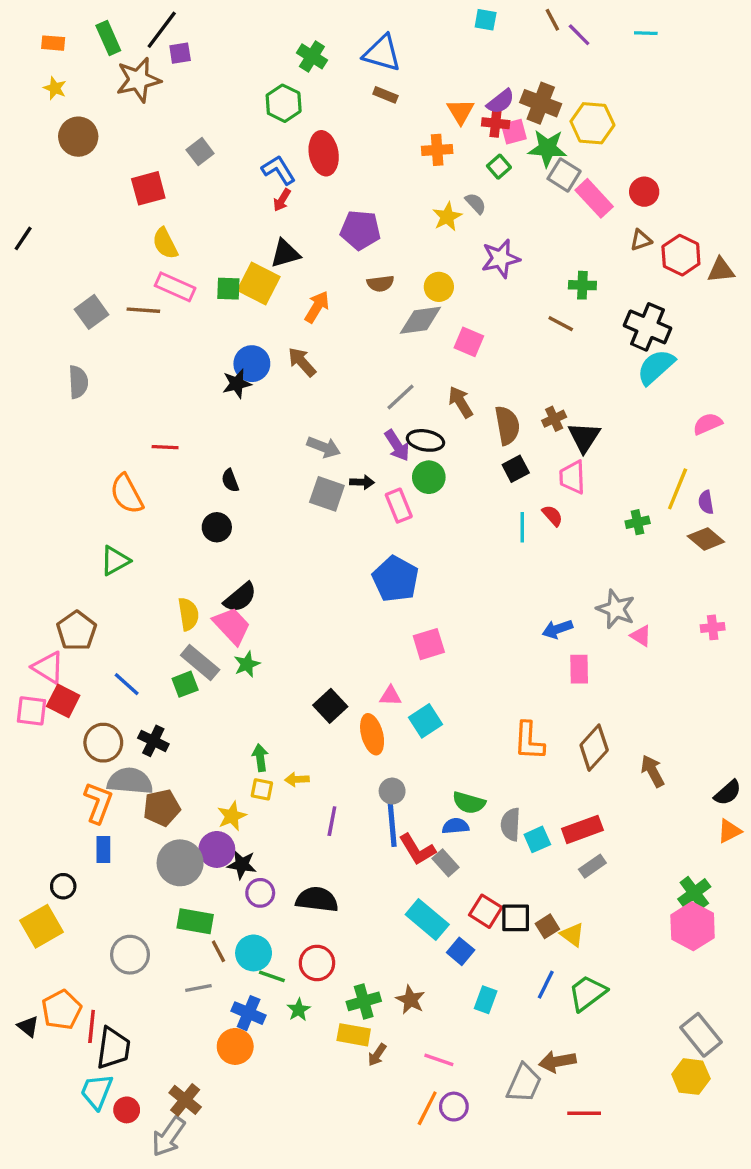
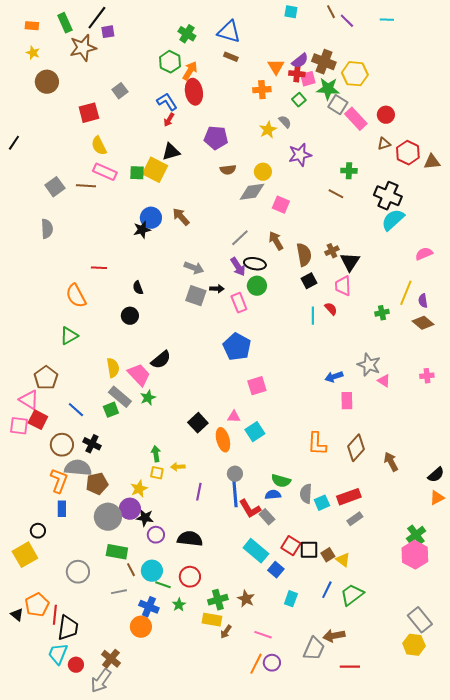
orange arrow: (317, 307) -> (190, 71), moved
black semicircle: (240, 597) -> (161, 360), moved

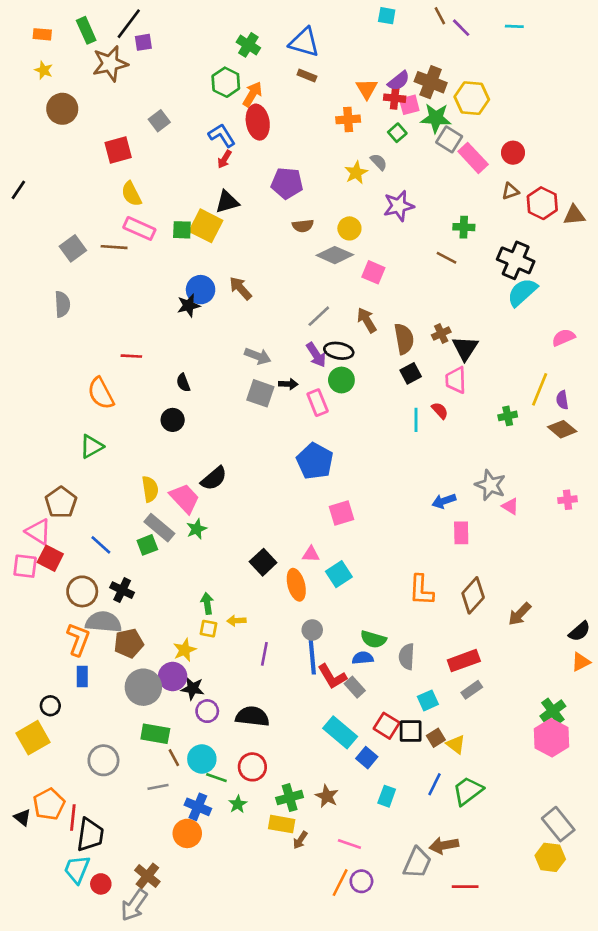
gray diamond: (252, 192) -> (335, 255), turned 32
brown arrow: (391, 462) -> (520, 614), turned -108
cyan square: (322, 503) -> (428, 700), moved

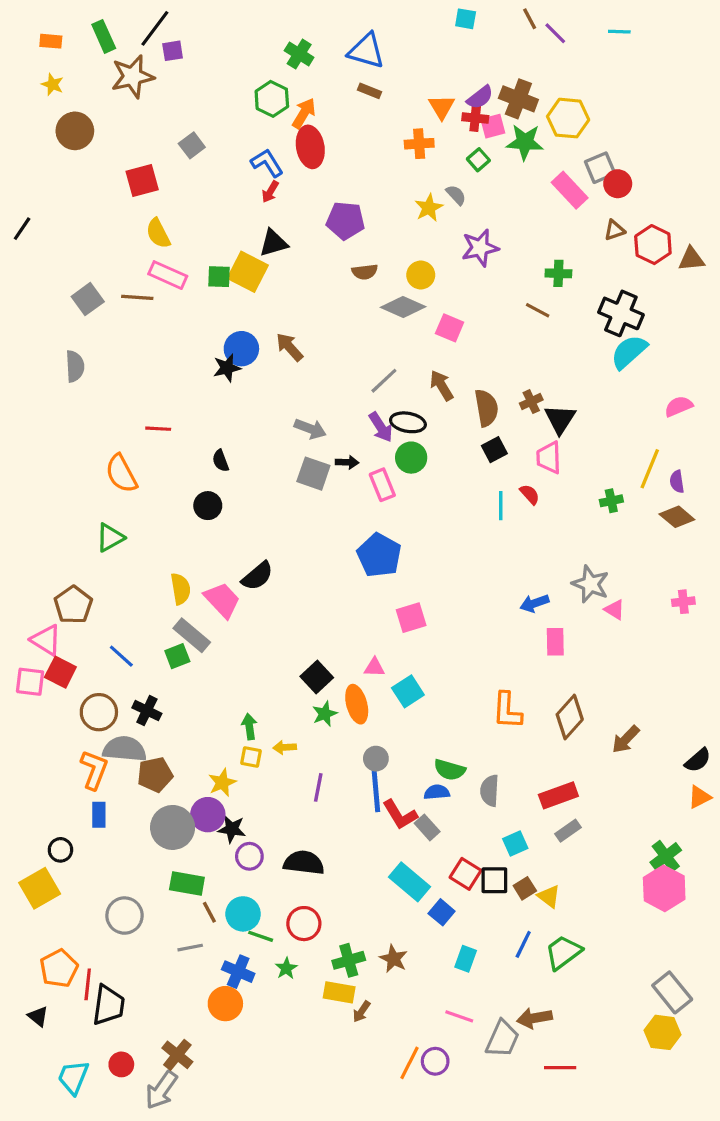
gray square: (449, 139) -> (600, 168), moved, turned 35
green star: (197, 529) -> (325, 714), moved
black triangle: (22, 817) -> (38, 1016), moved
pink line: (349, 844) -> (459, 1016), moved
cyan trapezoid: (77, 869) -> (73, 1077), moved

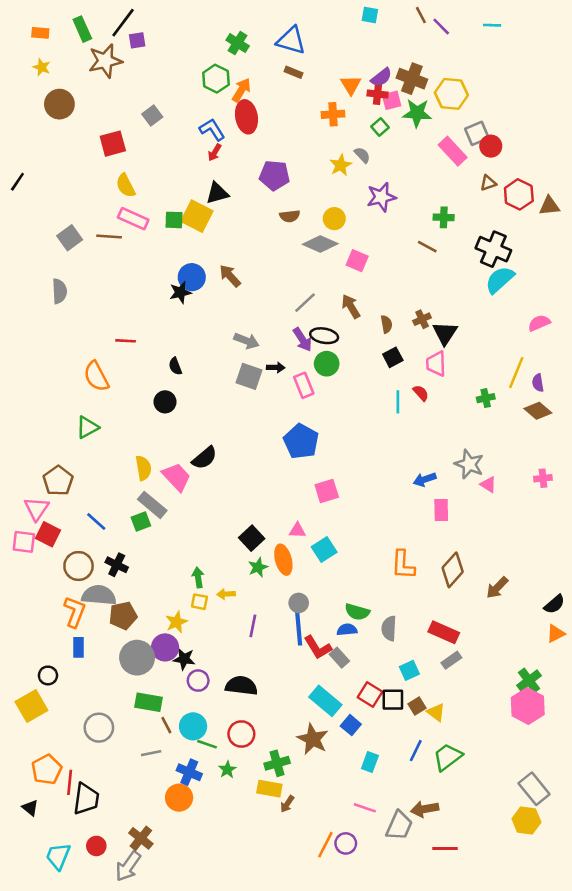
brown semicircle: (486, 408) -> (386, 324), size x0.6
pink triangle: (46, 640) -> (37, 509), turned 32
red rectangle: (558, 795) -> (444, 632), turned 44
brown star: (394, 959) -> (313, 739), moved, size x1.4

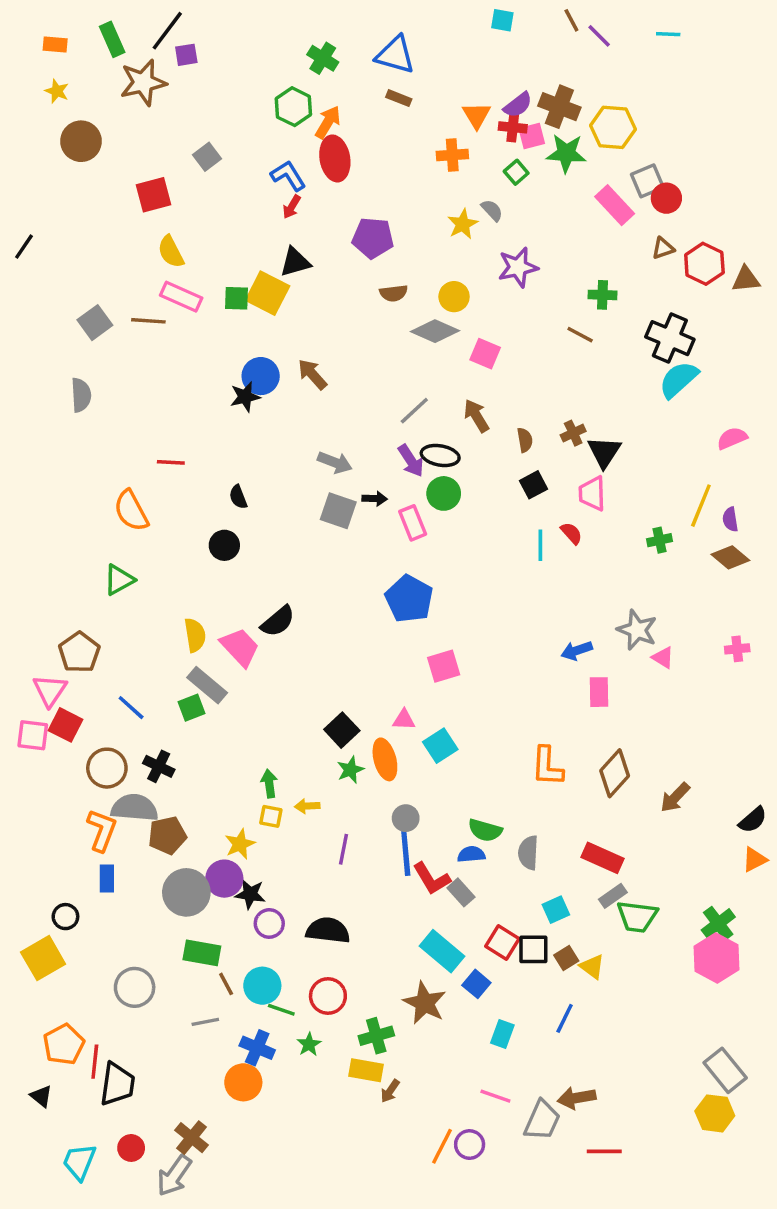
green trapezoid: (448, 757) -> (637, 917), moved, turned -136

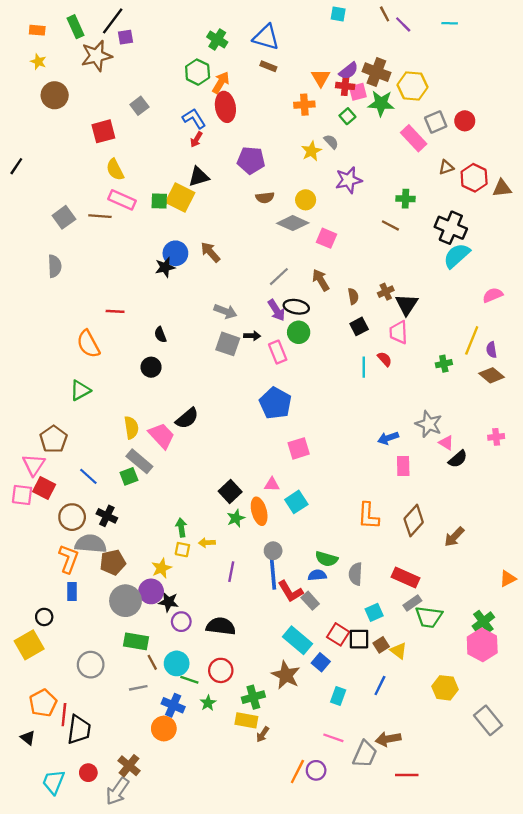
red circle: (666, 198) -> (465, 121), moved
black semicircle: (753, 820) -> (458, 459), moved
yellow hexagon: (715, 1113) -> (445, 688), moved

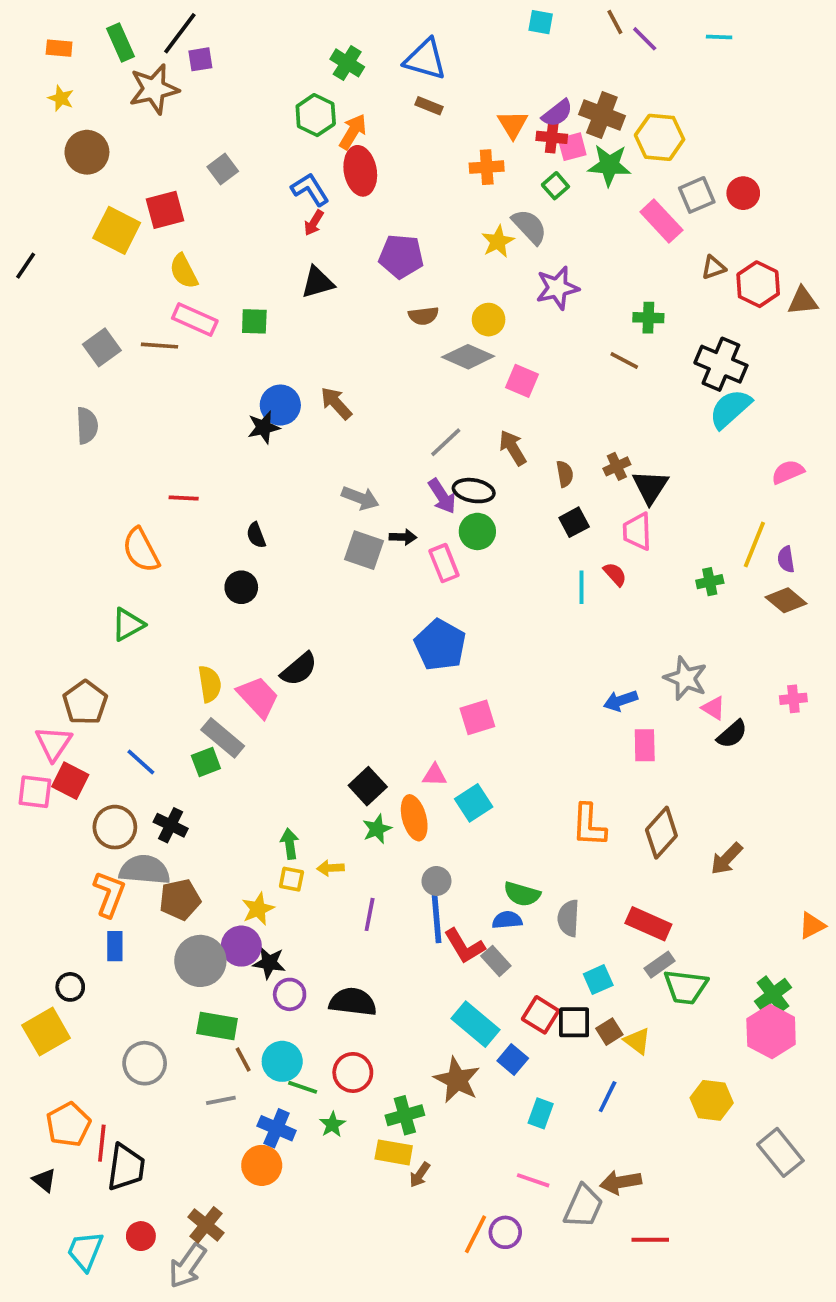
gray semicircle: (331, 142) -> (529, 227), size x1.5
yellow square: (180, 198) -> (117, 230), moved

